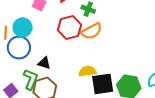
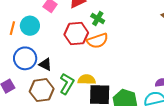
blue circle: (19, 48) -> (25, 58), moved
green L-shape: (31, 79) -> (67, 84), moved

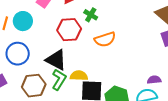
orange semicircle: (97, 41) -> (105, 39), moved
black triangle: (45, 64) -> (56, 60), moved, size x1.6

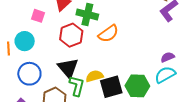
green cross: (91, 15) -> (87, 15), size x1.5
black triangle: (56, 60) -> (68, 68), turned 40

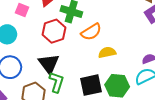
yellow semicircle: (95, 76) -> (107, 52), moved

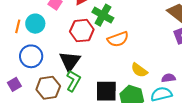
yellow semicircle: (107, 52) -> (139, 70), moved, turned -144

